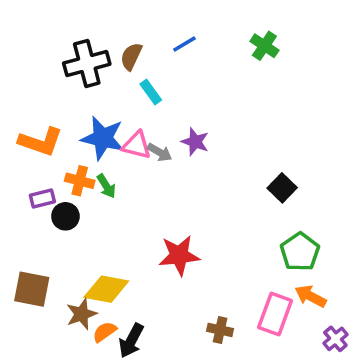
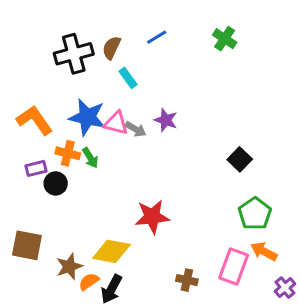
orange L-shape: (41, 142) -> (35, 120), turned -144
yellow diamond: (106, 289) -> (111, 251), moved

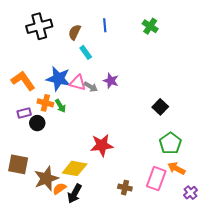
blue line: (157, 37) -> (105, 25), turned -64
black cross: (74, 54) -> (39, 26), moved
brown star: (69, 266) -> (46, 179), size x1.4

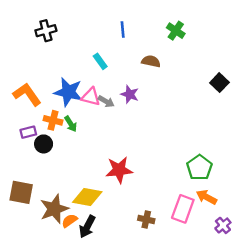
black cross: (39, 26) -> (46, 31), size x0.7
brown semicircle: (75, 32) -> (151, 61), moved, turned 77
black square: (160, 107) -> (219, 83), moved

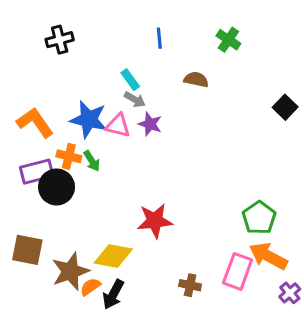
purple star: (130, 94) -> (150, 124), moved
gray arrow: (106, 101) -> (135, 100), moved
purple rectangle: (28, 132) -> (37, 172), size x1.5
black circle: (44, 144) -> (57, 187), size x1.5
orange arrow: (206, 197) -> (268, 256), size x1.4

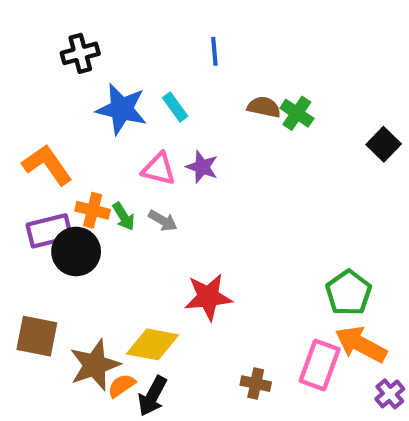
green cross: (228, 40) -> (297, 113), moved
gray arrow: (135, 100) -> (163, 221), moved
blue star: (89, 119) -> (121, 109), moved

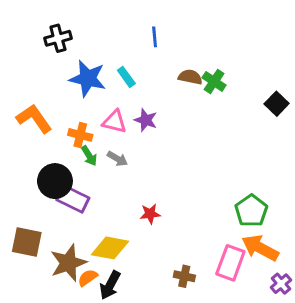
orange cross: (93, 210) -> (80, 135), moved
purple rectangle: (49, 231) -> (73, 199), moved, turned 40
red star: (208, 297) -> (150, 214), size x0.6

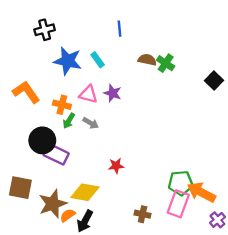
green arrow: (89, 156) -> (69, 121), turned 63
green pentagon: (251, 211) -> (181, 183), moved, turned 30

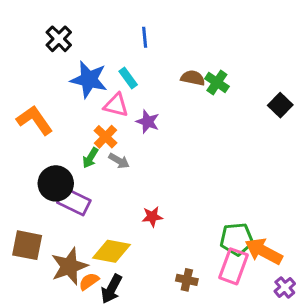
blue line: (120, 29) -> (145, 37), moved
black cross: (45, 30) -> (59, 39), turned -30
pink triangle: (88, 94) -> (116, 105), moved
orange cross: (62, 105) -> (105, 137), moved, turned 30

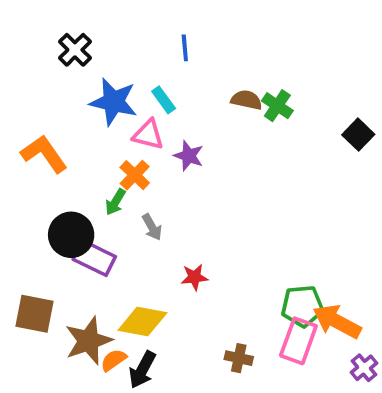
gray arrow: (119, 161) -> (152, 227), moved, turned 30

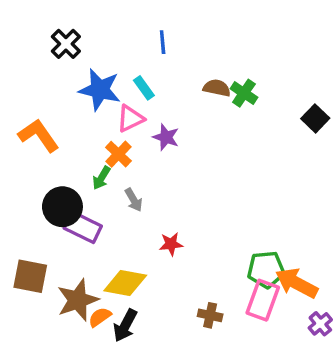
pink triangle: (148, 135) -> (130, 118), turned -40

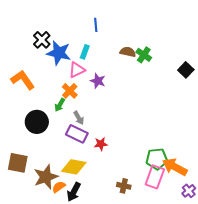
black cross: (66, 44) -> (42, 40), moved
cyan rectangle: (144, 88) -> (85, 52), turned 56
purple rectangle: (83, 227) -> (77, 134), moved

